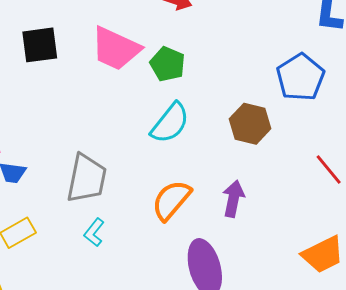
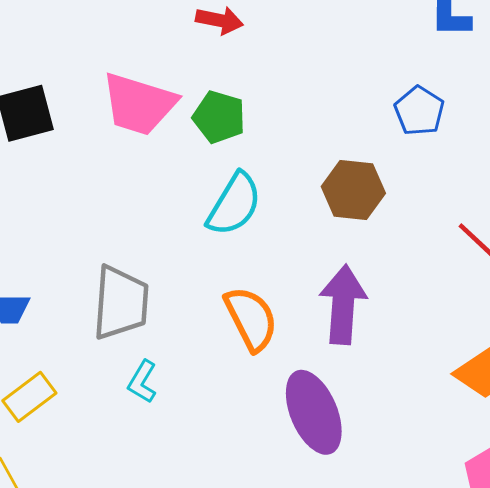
blue pentagon: (300, 77) -> (419, 111), size x0.7
purple arrow: (233, 199) -> (343, 304), size x1.4
orange semicircle: (171, 200) -> (251, 319), turned 120

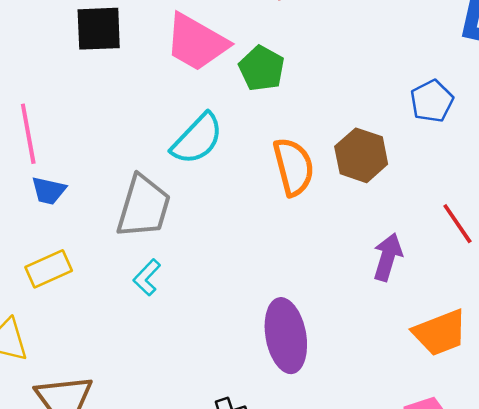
cyan semicircle: (234, 204) -> (197, 139), moved
purple arrow: (343, 304) -> (388, 257), moved, size x0.7
orange semicircle: (251, 319) -> (294, 167), moved

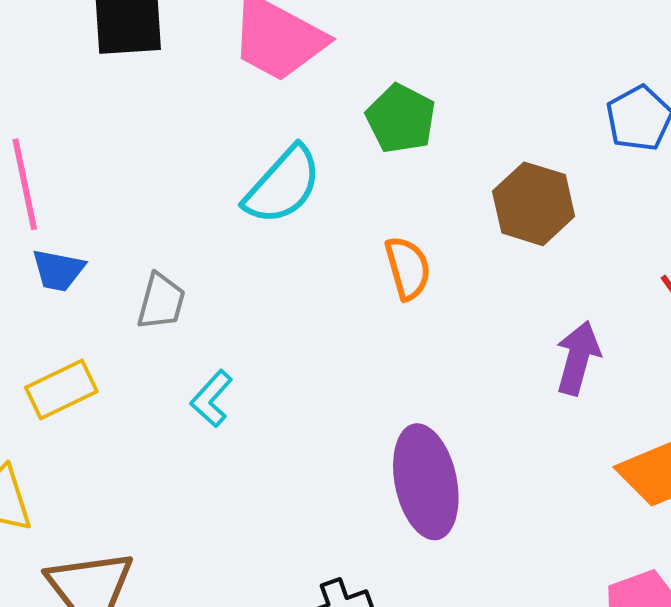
green pentagon: (262, 68) -> (401, 119), moved
orange semicircle: (294, 167) -> (408, 268), moved, size x0.7
gray trapezoid: (144, 207) -> (161, 302), moved, size x0.6

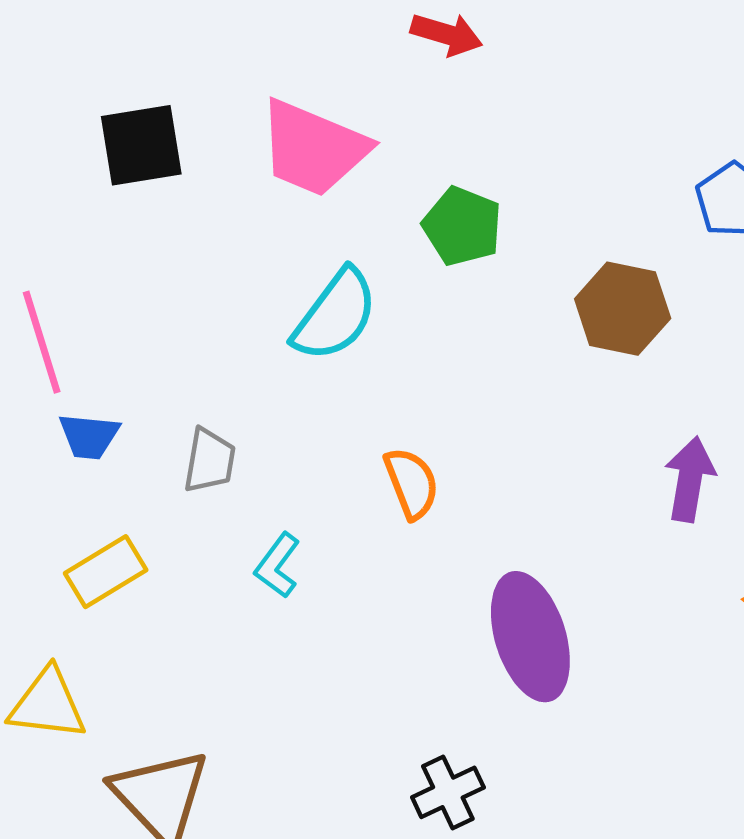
orange semicircle: (408, 268) -> (411, 483), moved

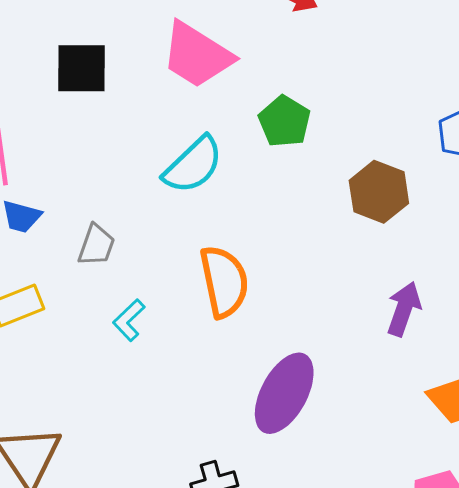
black square: (141, 145) -> (82, 68), moved
orange semicircle: (411, 483) -> (224, 282), size x1.5
purple ellipse: (530, 637) -> (284, 393), turned 36

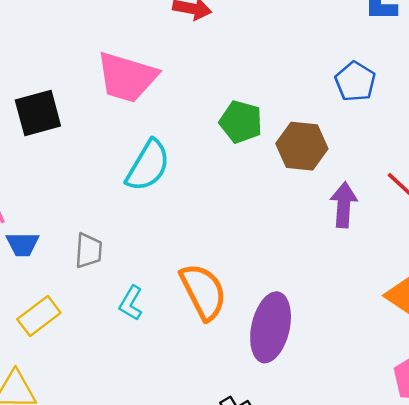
green pentagon: (284, 121) -> (241, 122), moved
orange semicircle: (224, 282) -> (203, 292), moved
purple arrow: (404, 309) -> (344, 205), moved

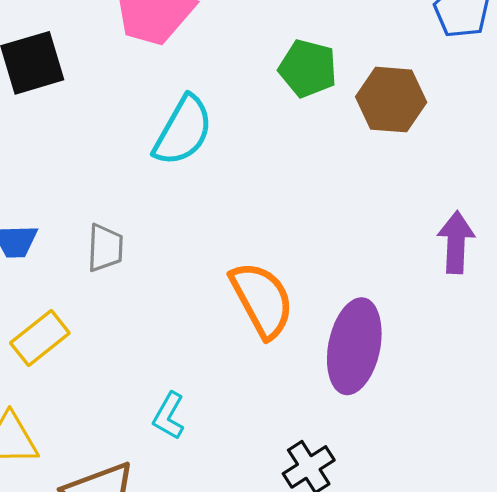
purple arrow: (344, 205) -> (456, 242), moved
cyan L-shape: (131, 303) -> (169, 416), moved

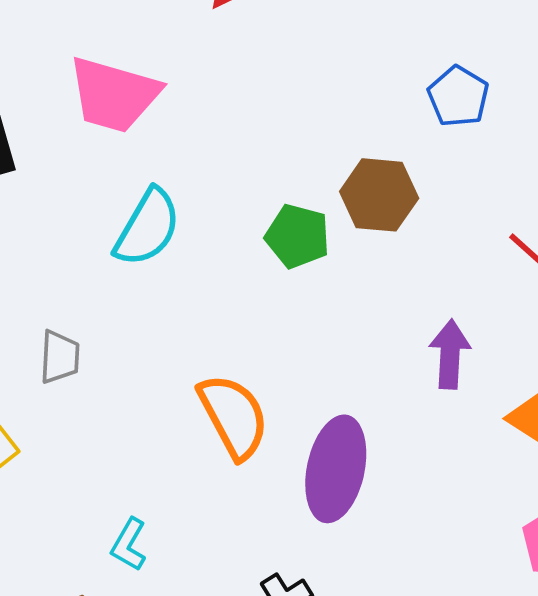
green pentagon: (308, 69) -> (297, 236), moved

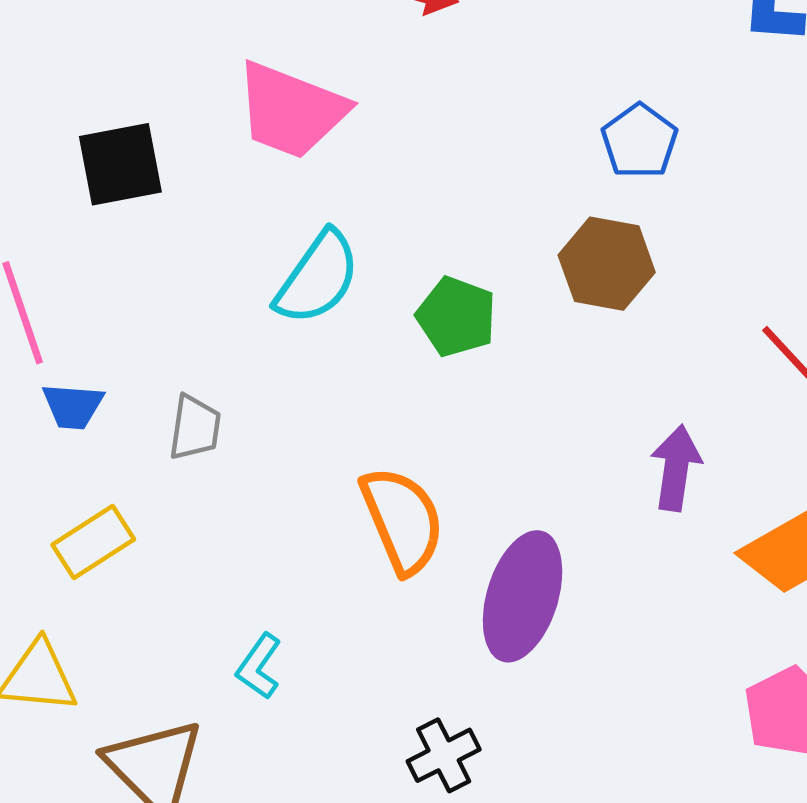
blue pentagon: (458, 96) -> (639, 141), moved
green pentagon: (297, 236) -> (456, 317), moved

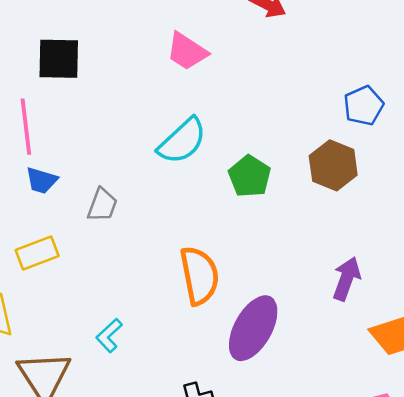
pink trapezoid: (291, 110) -> (187, 51), size x0.7
black square: (120, 164) -> (59, 59), moved

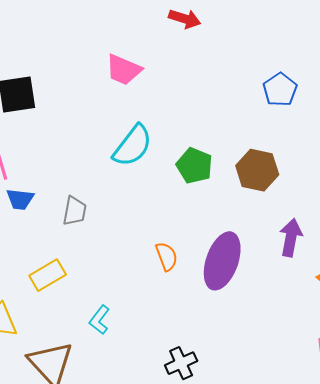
brown hexagon: (333, 165) -> (257, 170), moved
yellow rectangle: (37, 253) -> (48, 275), moved
orange semicircle: (199, 276) -> (167, 256), size x0.6
purple ellipse: (253, 328) -> (222, 261), moved

